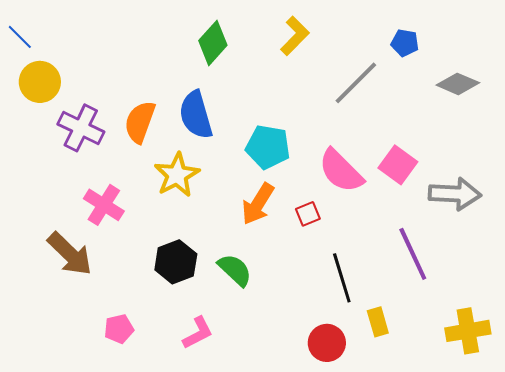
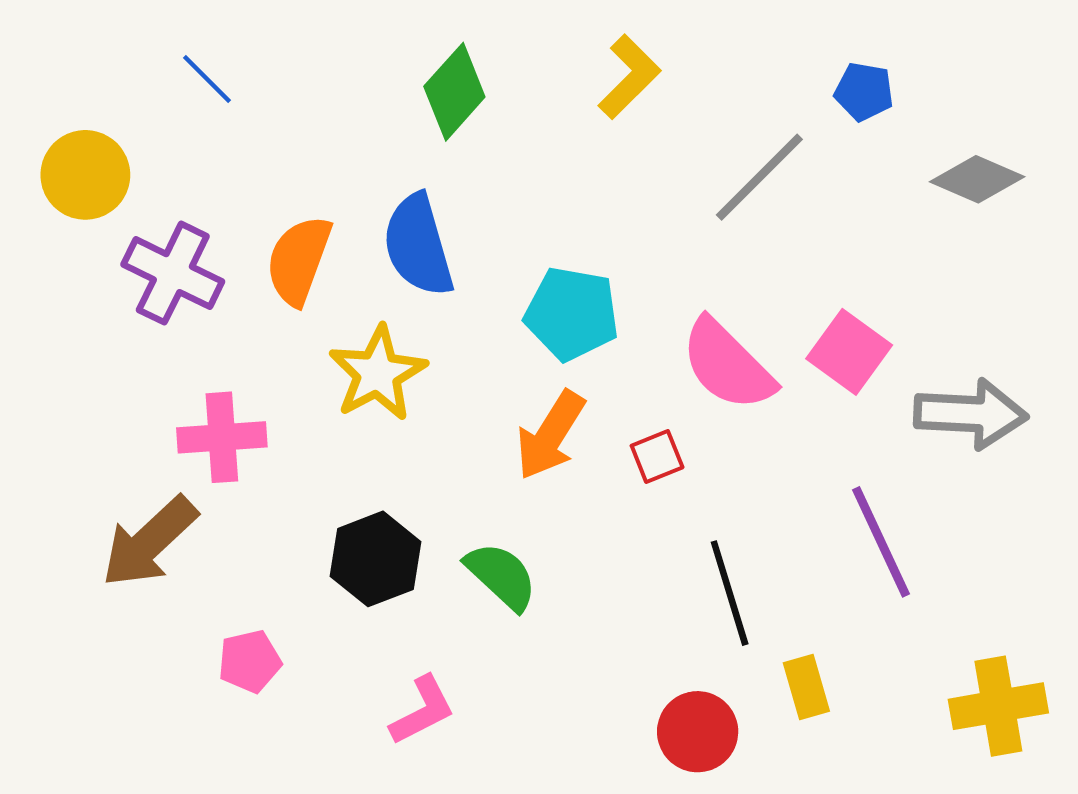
blue line: (20, 37) -> (207, 79), moved
pink cross: (104, 205) -> (222, 437), turned -36
brown arrow: (70, 254) -> (149, 542), turned 93
pink pentagon: (119, 329) -> (250, 661), moved

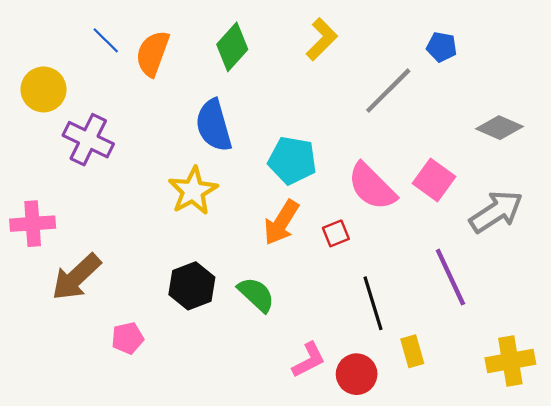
gray diamond: (977, 179) -> (499, 128), moved
orange semicircle: (299, 260) -> (153, 53), moved
gray arrow: (971, 414) -> (496, 212), turned -36
pink cross: (222, 437) -> (33, 224), moved
pink L-shape: (422, 710) -> (309, 360), moved

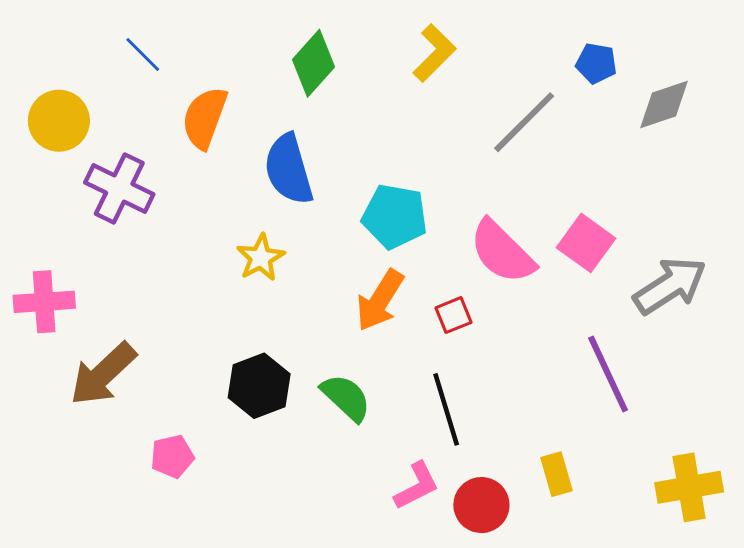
orange semicircle: (153, 53) -> (205, 118), moved
gray diamond: (499, 128) -> (664, 105), moved, turned -42
yellow star: (193, 191) -> (261, 258), size x0.7
black line: (373, 303) -> (446, 409), moved

